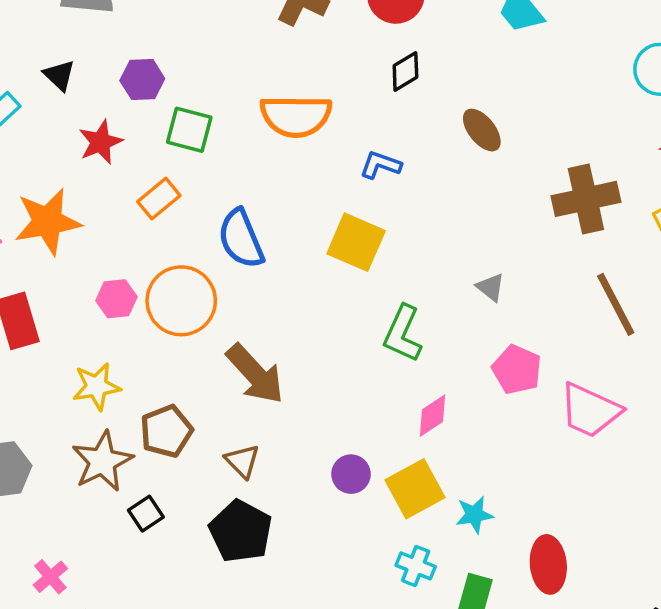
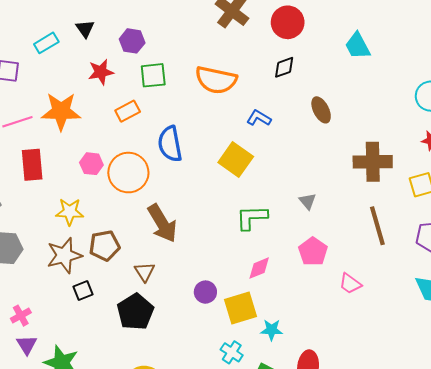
green square: (189, 130) -> (153, 75), turned -32
green L-shape: (403, 334) -> (252, 217), turned 52
pink trapezoid: (590, 410) -> (350, 284), size x0.6

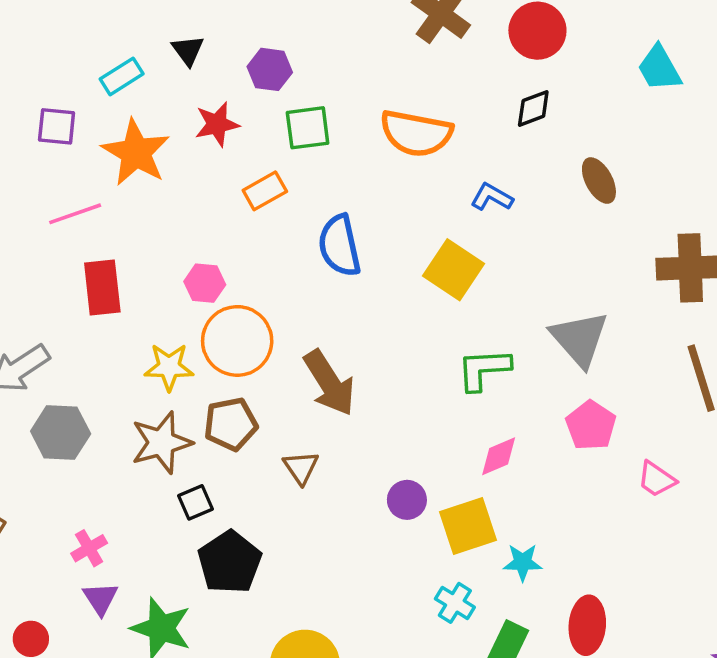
orange star: (61, 111) -> (136, 153), moved, turned 30
orange circle: (128, 173) -> (237, 341), moved
gray triangle: (308, 201) -> (580, 339), size x2.0
black pentagon: (135, 312) -> (230, 562), moved

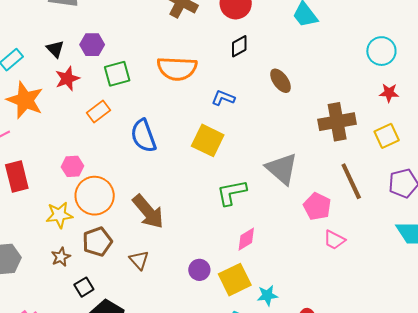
black triangle: (188, 50) -> (55, 49), moved
pink pentagon: (591, 425) -> (317, 206), moved
brown star: (161, 443) -> (61, 257), size x0.6

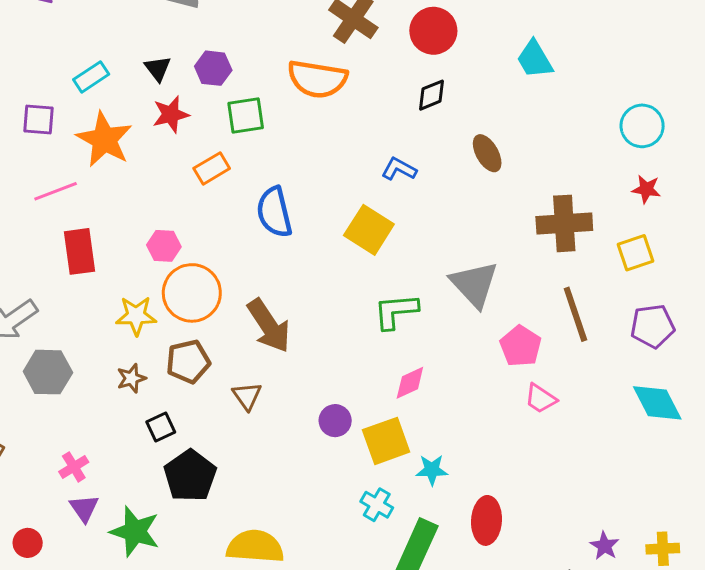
orange semicircle: (177, 69) -> (317, 79), moved

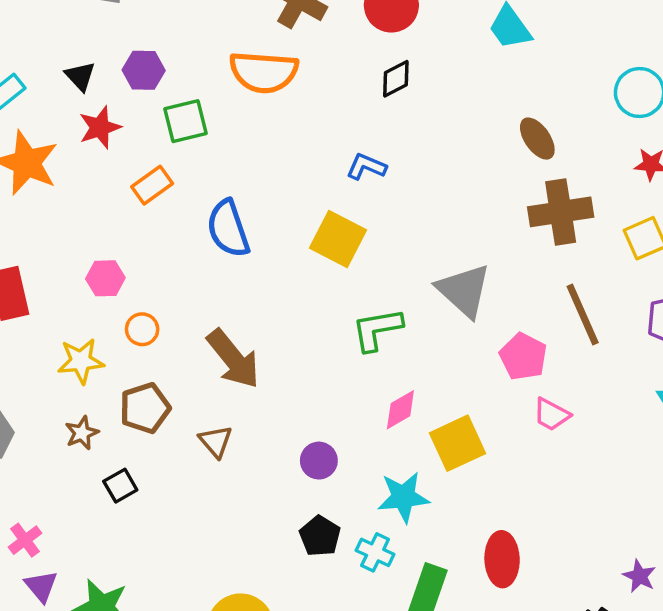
brown ellipse: (487, 153) -> (537, 139), moved
orange circle: (192, 293) -> (142, 329), size x0.5
yellow square: (386, 441) -> (458, 443), moved
cyan star: (432, 470) -> (403, 497), moved, size x1.4
black pentagon: (190, 476) -> (320, 536), moved, size x0.7

